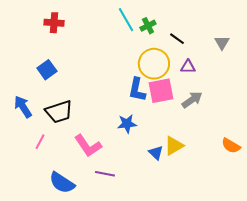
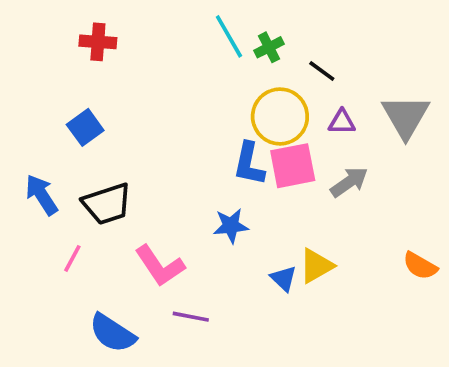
gray triangle: (222, 43) -> (406, 116), moved, size x1.8

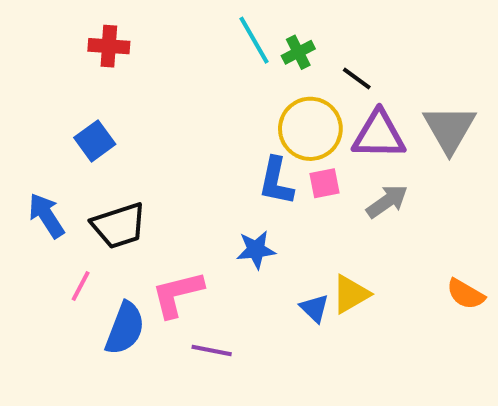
purple triangle: (342, 122) -> (379, 135), size x1.8
pink square: (293, 166) -> (325, 183), size x0.6
pink L-shape: (160, 266) -> (177, 294), turned 110
blue semicircle: (112, 333) -> (125, 328), moved, turned -102

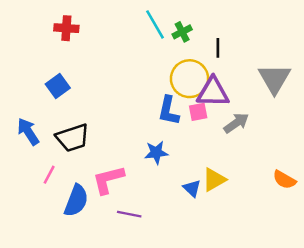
black line: (357, 78) -> (218, 48), turned 54
purple triangle: (379, 135) -> (213, 92), moved

